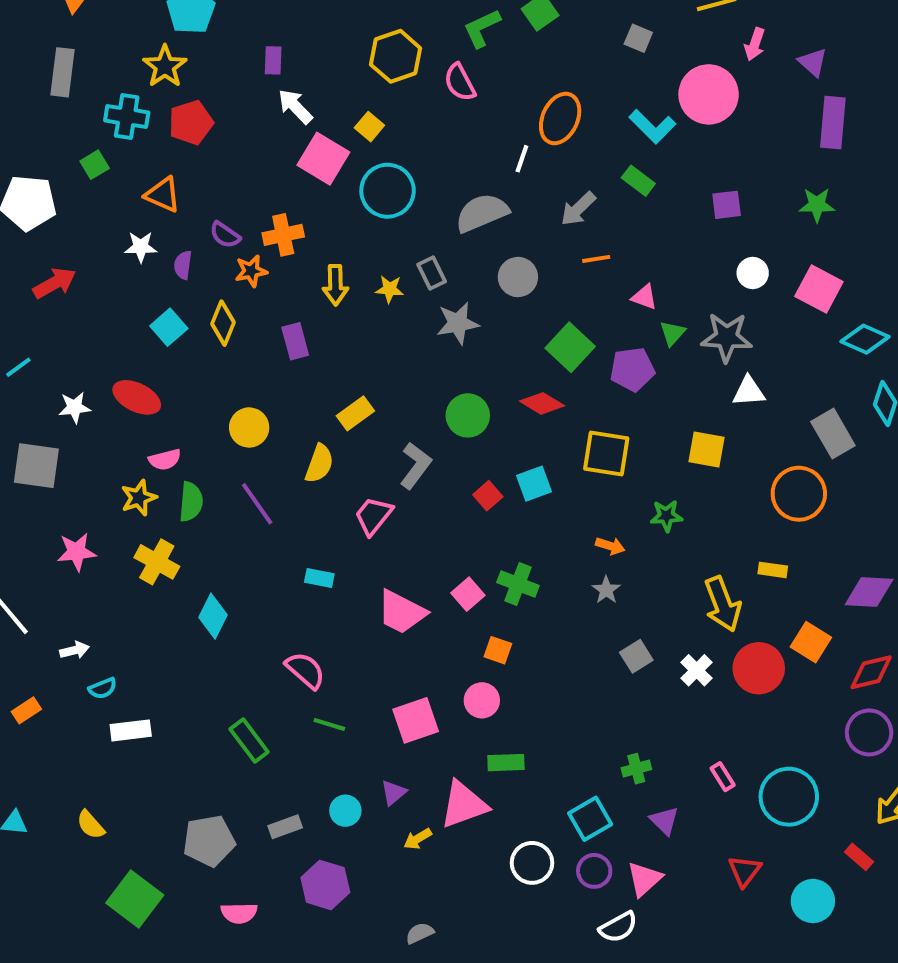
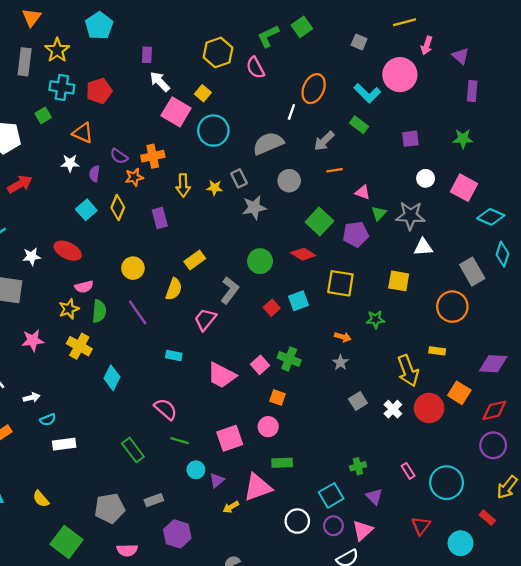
yellow star: (165, 66) -> (57, 50), moved
purple rectangle: (833, 123) -> (472, 91), size x0.7
cyan circle: (345, 811) -> (196, 470), moved

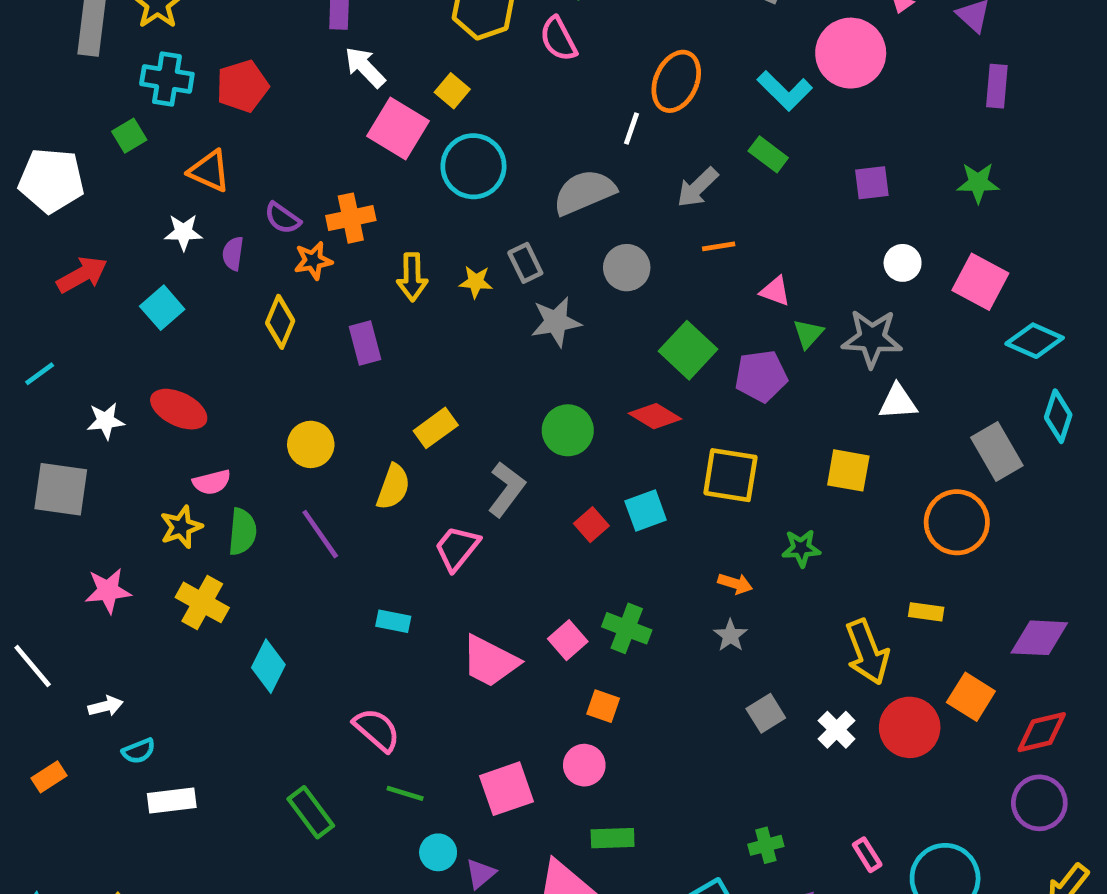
cyan square: (86, 210) -> (162, 308), moved

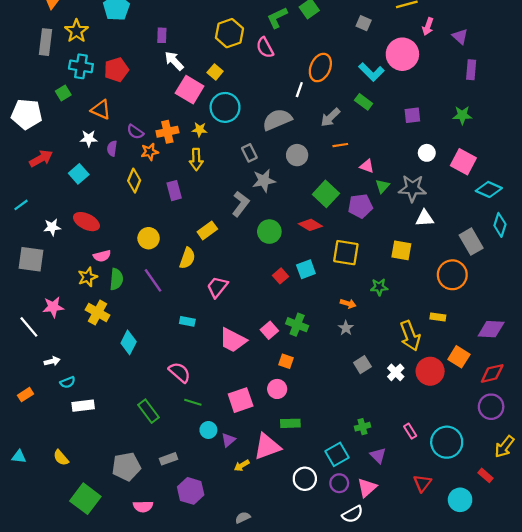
yellow star: (476, 282) -> (200, 130), moved
gray L-shape: (506, 489) -> (241, 204), moved
white line: (33, 666) -> (29, 327), moved

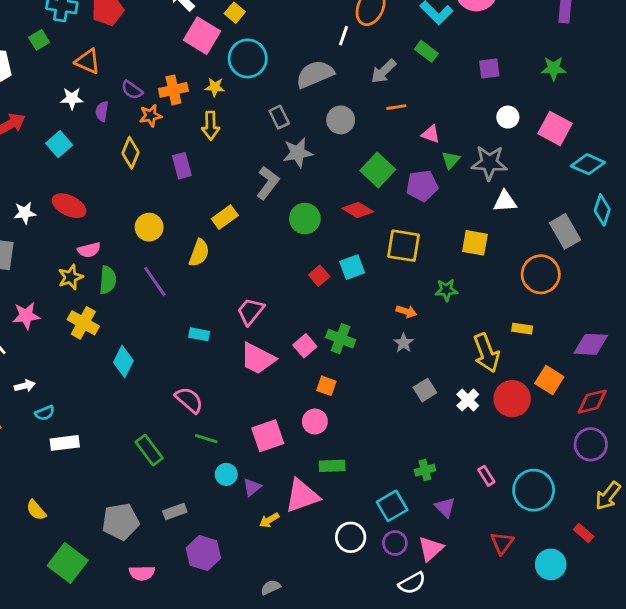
pink trapezoid: (217, 287) -> (251, 311), moved

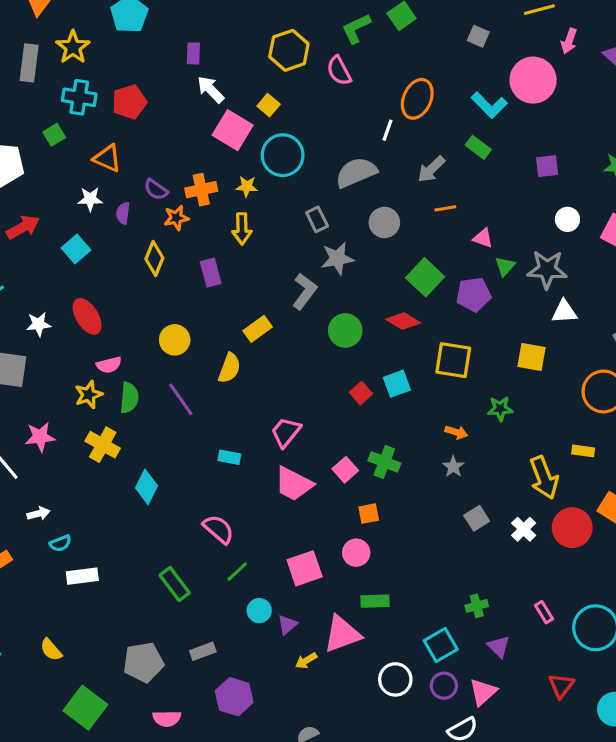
red ellipse: (69, 206) -> (87, 316), turned 32
orange square: (326, 386) -> (369, 514), turned -30
green line: (206, 439) -> (237, 571), turned -60

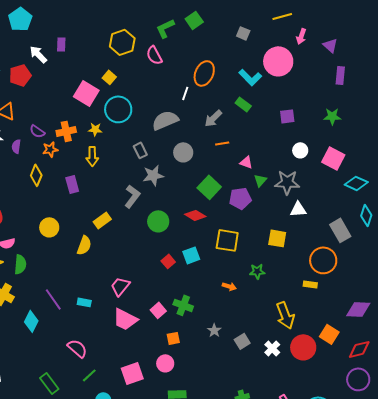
white arrow: (211, 89) -> (38, 54), moved
purple line: (181, 399) -> (53, 299), moved
yellow rectangle: (583, 451) -> (310, 284), moved
gray star: (453, 467) -> (214, 330), moved

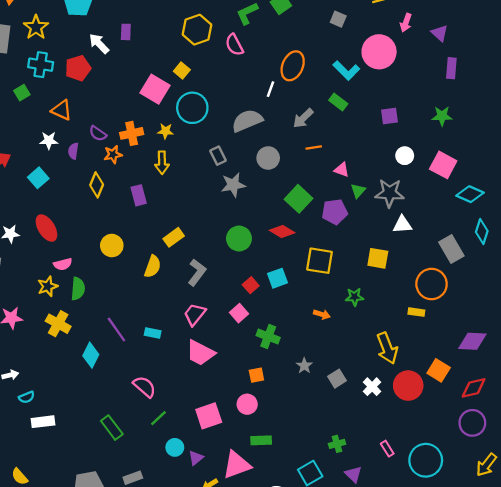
gray L-shape: (132, 196) -> (197, 272), moved
pink square: (158, 310) -> (239, 313), moved

